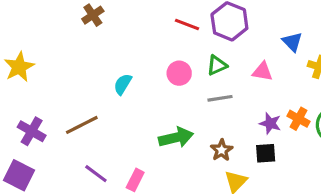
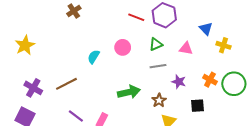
pink circle: (179, 73) -> (123, 47), moved
purple star: (270, 123) -> (179, 82), moved
black square: (266, 153) -> (197, 106), moved

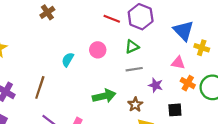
blue triangle: (206, 29) -> (183, 31), size x1.5
pink triangle: (186, 48) -> (178, 63), moved
brown line: (67, 84) -> (40, 87), turned -45

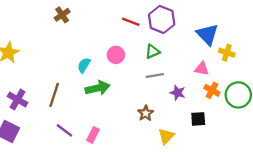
green arrow: (104, 96) -> (98, 88), moved
brown star: (135, 105) -> (146, 113), moved

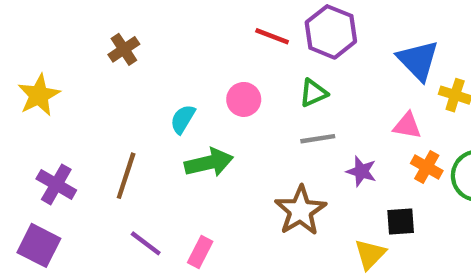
brown cross: (62, 15) -> (124, 49), moved
brown star: (146, 113) -> (300, 211), size x1.6
yellow triangle: (166, 136) -> (370, 254), moved

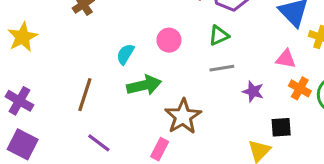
purple cross: (56, 184) -> (19, 101), moved
brown star: (300, 211) -> (183, 116), moved
pink rectangle: (200, 252) -> (160, 149), moved

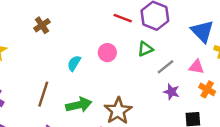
gray line: (222, 68) -> (166, 67), moved, turned -30
green arrow: (144, 85) -> (79, 105), moved

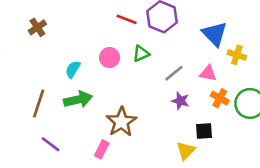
green triangle: (145, 49) -> (141, 54), moved
green arrow: (79, 105) -> (78, 100), moved

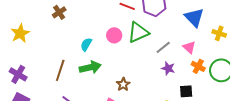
green triangle: (141, 54) -> (138, 32), size x1.6
yellow cross: (237, 55) -> (219, 33), moved
pink triangle: (208, 73) -> (189, 47), turned 32
brown star: (121, 122) -> (123, 84), size x0.6

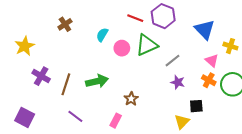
cyan semicircle: (86, 44) -> (102, 35), moved
pink triangle: (189, 47) -> (212, 61), moved
purple cross: (18, 74) -> (41, 76), moved

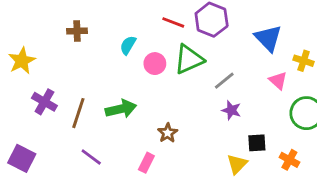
brown cross: (65, 24) -> (77, 31), turned 32
orange cross: (209, 80) -> (289, 160), moved

